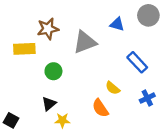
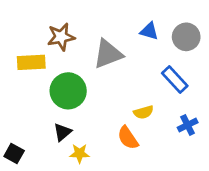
gray circle: (148, 15) -> (186, 37), moved
green circle: (53, 71) -> (68, 91), size x1.6
yellow semicircle: (113, 88) -> (144, 112), turned -56

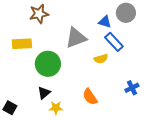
brown star: (61, 37) -> (39, 14), moved
gray circle: (186, 37) -> (126, 13), moved
blue rectangle: (175, 79) -> (114, 42), moved
yellow semicircle: (144, 112) -> (101, 59), moved

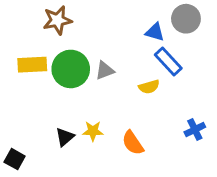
gray triangle: (76, 38) -> (105, 70), moved, size x0.6
green circle: (48, 64) -> (71, 69), moved
yellow star: (56, 108) -> (93, 131), moved

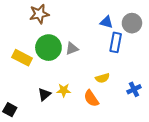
gray circle: (186, 19) -> (132, 23), moved
blue rectangle: (168, 62) -> (116, 42), turned 54
yellow rectangle: (32, 65) -> (22, 58), moved, turned 30
yellow semicircle: (149, 87) -> (102, 78), moved

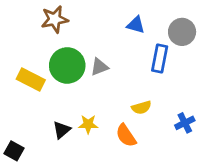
blue triangle: (106, 22) -> (136, 25), moved

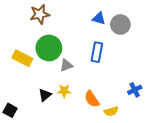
gray circle: (182, 32) -> (120, 25), moved
blue rectangle: (160, 58) -> (97, 52), moved
gray triangle: (99, 67) -> (66, 65), moved
yellow semicircle: (141, 107) -> (111, 111), moved

